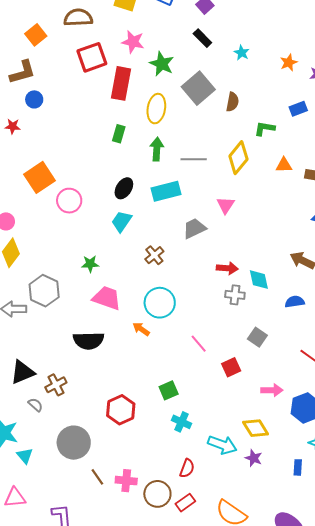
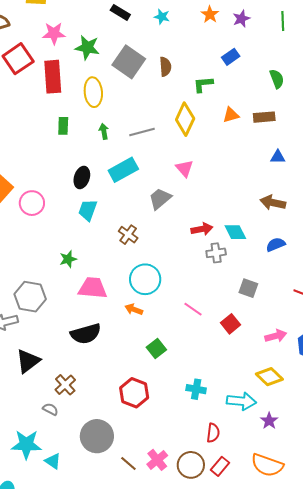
green arrow: (157, 149) -> (104, 131), size x0.7
black triangle: (23, 372) -> (28, 361), moved
green square: (169, 390) -> (156, 349), moved
purple star: (254, 458) -> (269, 421), moved, turned 30
pink cross: (126, 481) -> (157, 460), turned -30

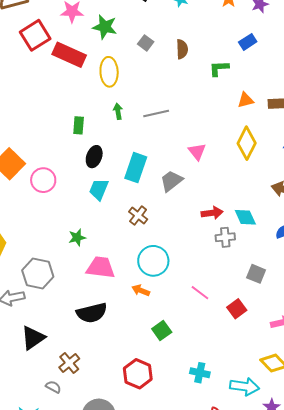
gray square: (129, 62) -> (146, 43), size x0.5
red rectangle: (53, 77) -> (69, 55), turned -64
yellow diamond: (185, 119) -> (247, 143), moved
green rectangle: (63, 126) -> (79, 125), moved
cyan rectangle: (123, 170) -> (136, 168), moved, turned -44

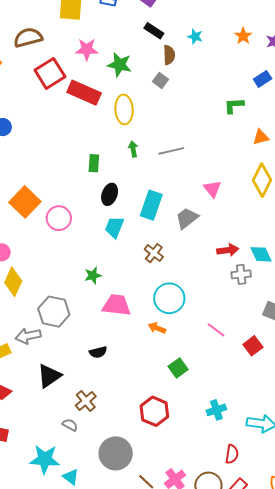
brown semicircle: (182, 49) -> (169, 55), moved
black semicircle: (92, 313) -> (98, 352), moved, size x0.6
cyan cross: (200, 373) -> (216, 410), turned -30

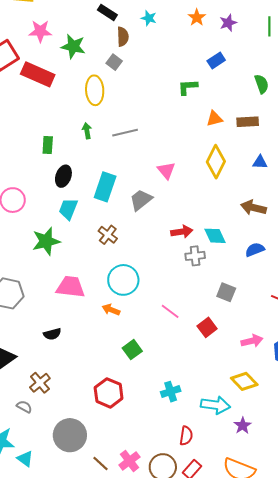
yellow ellipse: (124, 109) -> (95, 90), moved
green star: (93, 275) -> (46, 241), moved, size x1.6

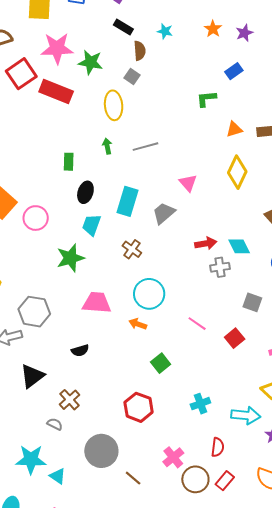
pink star: (40, 31) -> (57, 48), size x1.4
pink cross: (129, 461) -> (173, 457), moved

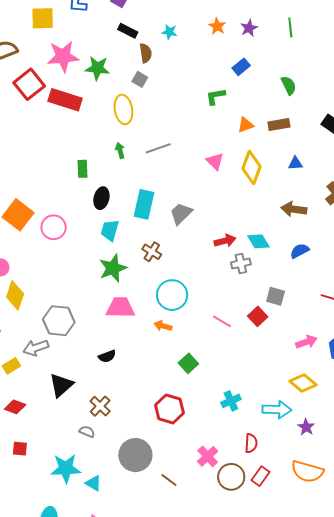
pink triangle: (188, 183) -> (215, 161), moved
green star: (70, 258) -> (113, 268), moved
red square: (235, 338) -> (258, 316), moved

